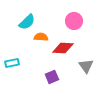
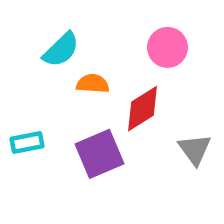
red diamond: (63, 48) -> (143, 109), turned -35
purple square: (52, 77) -> (100, 154), moved, size x1.5

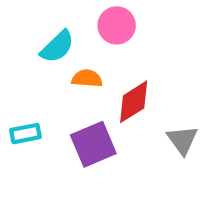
pink circle: (167, 47) -> (117, 25), moved

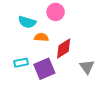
cyan semicircle: (57, 47) -> (27, 22), turned 60
cyan rectangle: (25, 134) -> (21, 63), moved

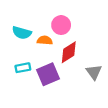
pink circle: (56, 12) -> (61, 25), moved
cyan semicircle: (27, 22) -> (22, 33), moved

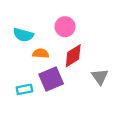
orange semicircle: (45, 40) -> (41, 53), moved
cyan rectangle: (23, 68) -> (24, 89), moved

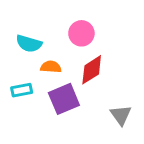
gray triangle: (100, 77) -> (121, 115), moved
cyan rectangle: (24, 89) -> (22, 90), moved

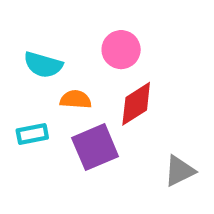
gray triangle: (121, 115) -> (180, 171), turned 40

